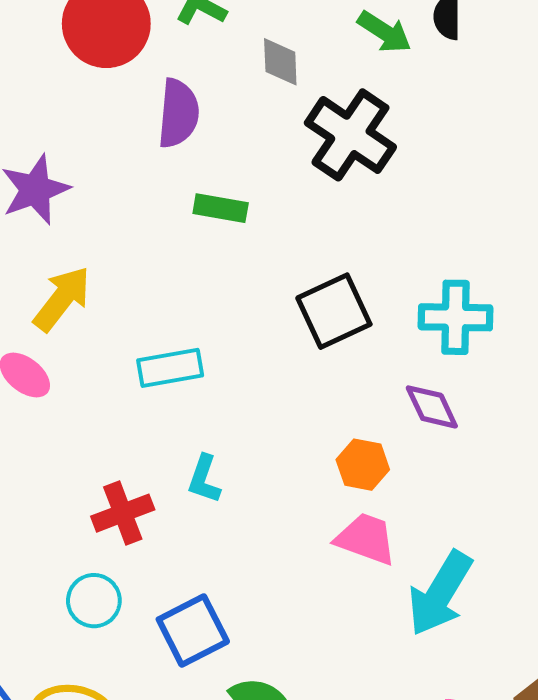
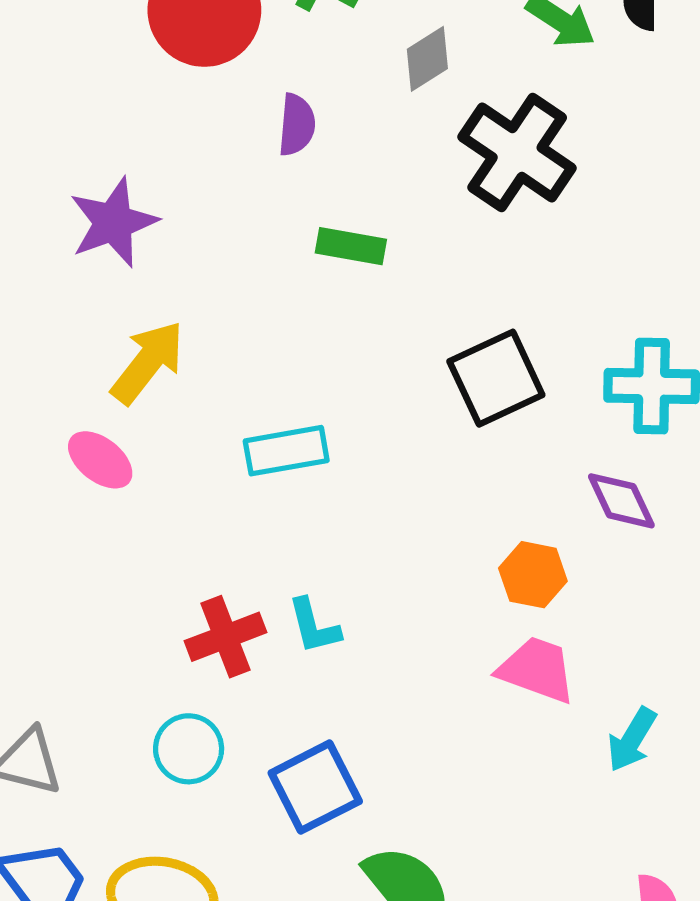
gray diamond: (280, 62) -> (427, 59), turned 60
purple semicircle: (178, 113) -> (297, 125), size x0.7
cyan L-shape: (204, 479) -> (314, 626), moved, turned -33
cyan arrow: (440, 593) -> (632, 740), size x0.6

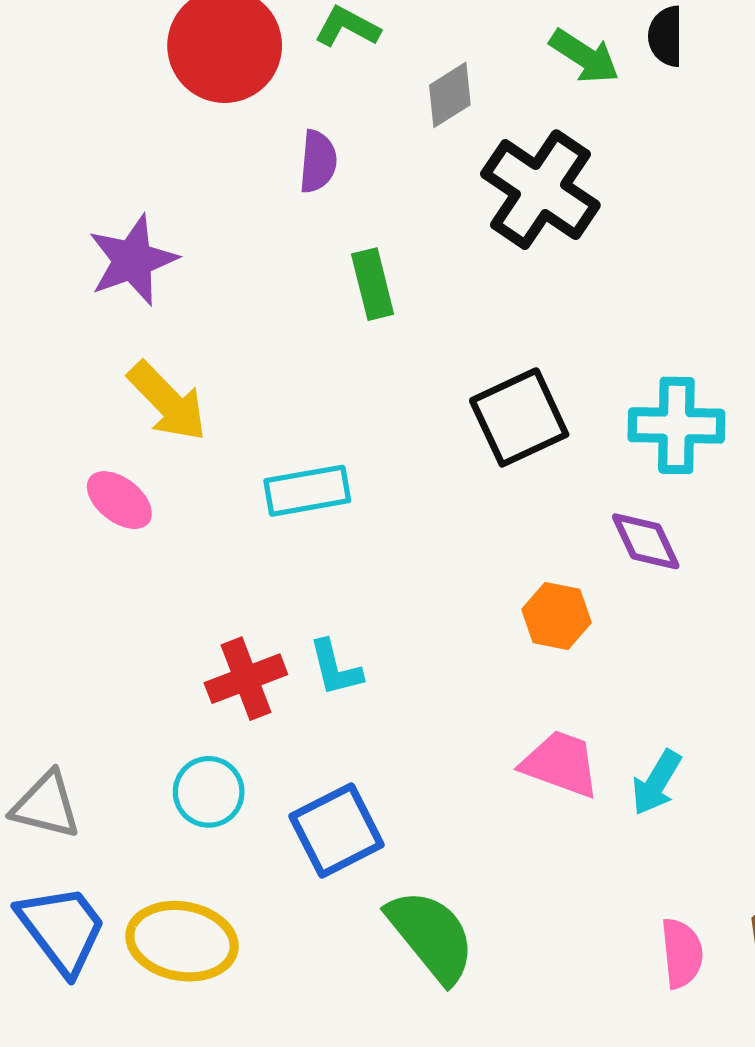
green rectangle: (351, 246) -> (373, 284), turned 66
yellow arrow: (148, 362) -> (167, 401), turned 98
pink trapezoid: (537, 670) -> (560, 764), moved

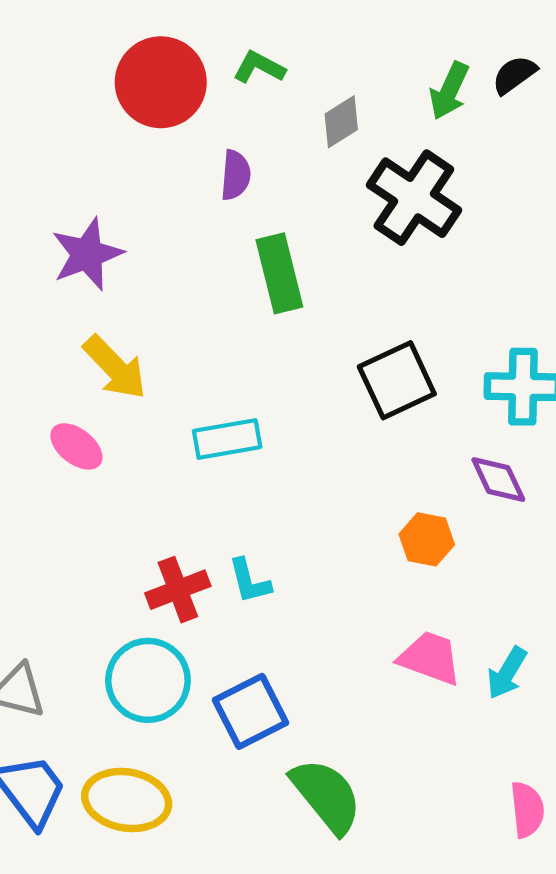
black semicircle: (666, 36) -> (514, 75), turned 54
green arrow: (584, 56) -> (449, 91), turned 82
green rectangle: (373, 284) -> (279, 273), size x1.4
cyan circle: (209, 792) -> (148, 680), size x1.5

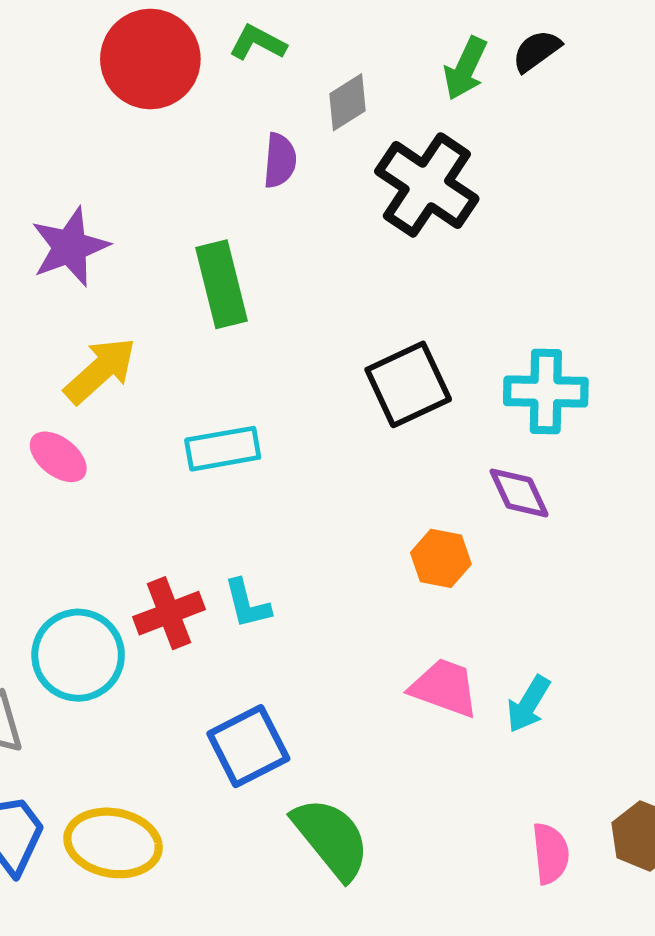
purple semicircle: (236, 175) -> (280, 160), moved
green rectangle: (279, 273) -> (222, 284), moved
yellow arrow: (115, 367) -> (100, 370), turned -88
cyan circle: (148, 680) -> (78, 655), moved

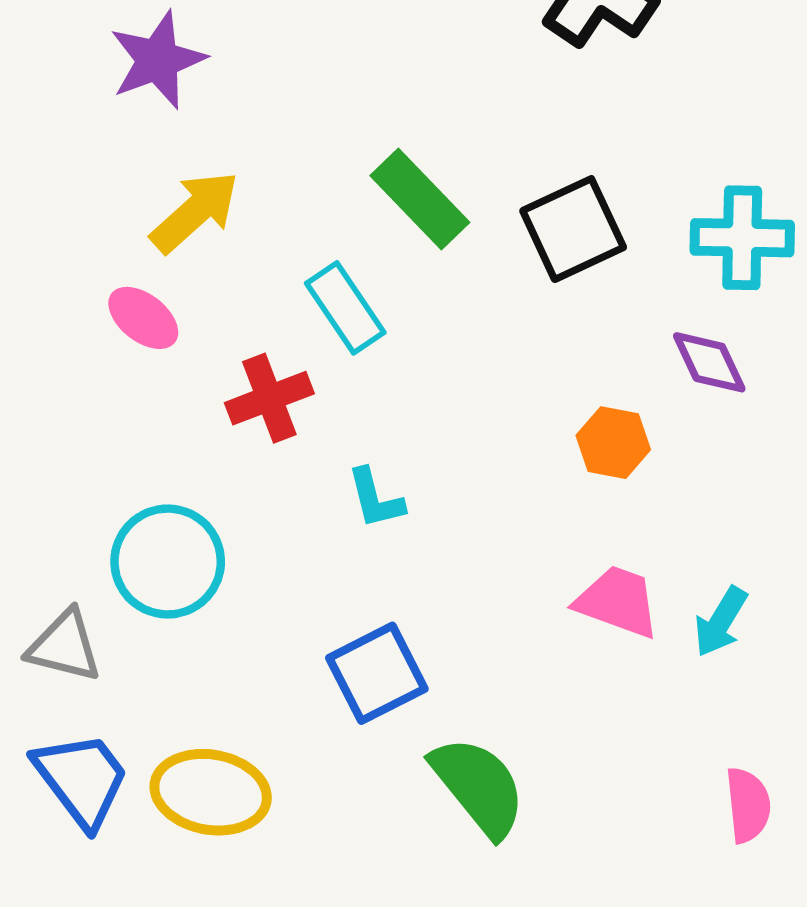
green rectangle: (222, 284) -> (420, 199), moved, turned -30
cyan rectangle: (223, 449) -> (345, 308), turned 66
red cross: (169, 613) -> (269, 398), moved

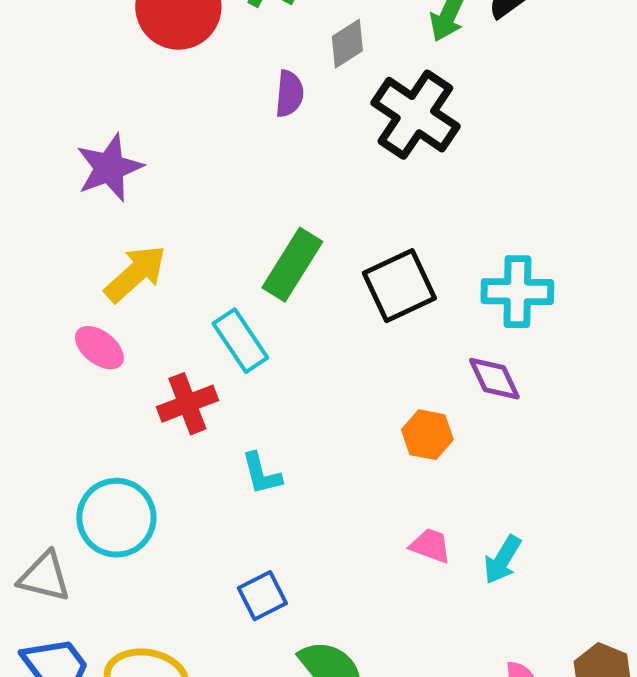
green rectangle: (420, 199) -> (292, 265), turned 76
pink trapezoid: (618, 602) -> (430, 546), size x0.7
blue square: (377, 673) -> (262, 596), size x0.7

